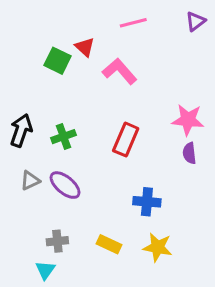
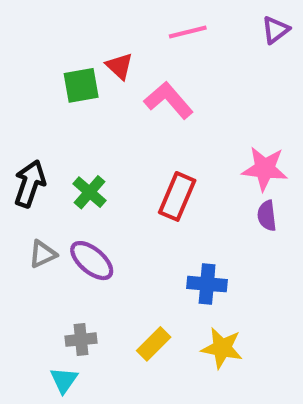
green square: (57, 61) -> (81, 85), turned -36
green cross: (64, 137) -> (90, 192), turned -30
yellow rectangle: (109, 244) -> (154, 344), turned -70

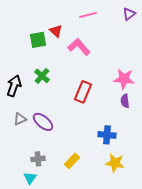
green cross: (90, 192) -> (42, 76), moved
blue cross: (207, 284) -> (107, 135), moved
yellow star: (222, 348) -> (115, 163), moved

